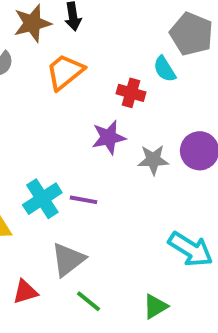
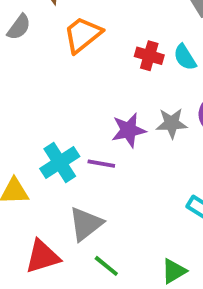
cyan semicircle: (165, 69) -> (185, 57), moved
purple star: (109, 137) -> (129, 130), moved
red triangle: (25, 292) -> (42, 256), size x1.4

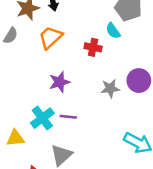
cyan semicircle: (185, 57) -> (113, 31), moved
purple star: (129, 130) -> (60, 82), moved

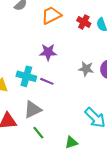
red cross: (93, 47) -> (84, 22), moved
cyan cross: (42, 118) -> (26, 76), turned 36

